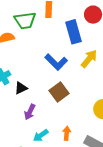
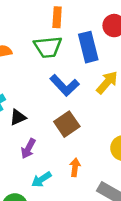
green trapezoid: (25, 20) -> (48, 47), moved
orange arrow: (67, 133) -> (75, 167), moved

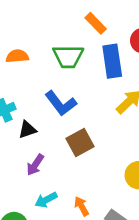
orange rectangle: (57, 17) -> (96, 23), moved, turned -54
blue L-shape: (64, 85) -> (61, 103), moved
orange arrow: (75, 167) -> (81, 206), moved, turned -42

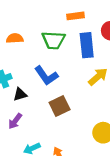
orange rectangle: (96, 23) -> (75, 16), turned -56
purple arrow: (35, 165) -> (15, 121), moved

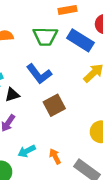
blue rectangle: (87, 45) -> (80, 40), turned -50

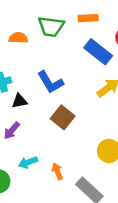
green trapezoid: (45, 36) -> (51, 27), moved
brown square: (54, 105) -> (63, 117), turned -30

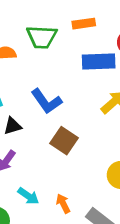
blue rectangle: (98, 52) -> (99, 61), turned -36
cyan arrow: (28, 162) -> (28, 196), turned -120

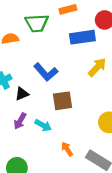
brown square: (64, 141) -> (62, 101), turned -36
cyan arrow: (28, 196) -> (43, 125), moved

